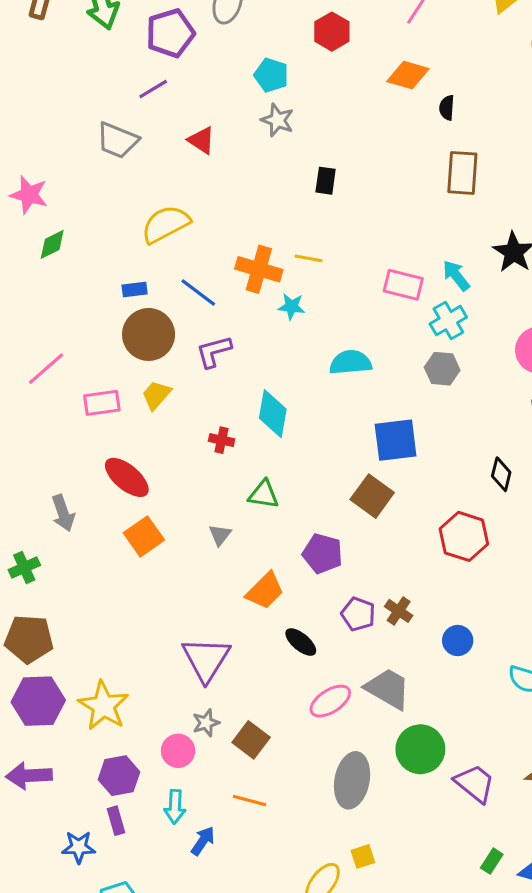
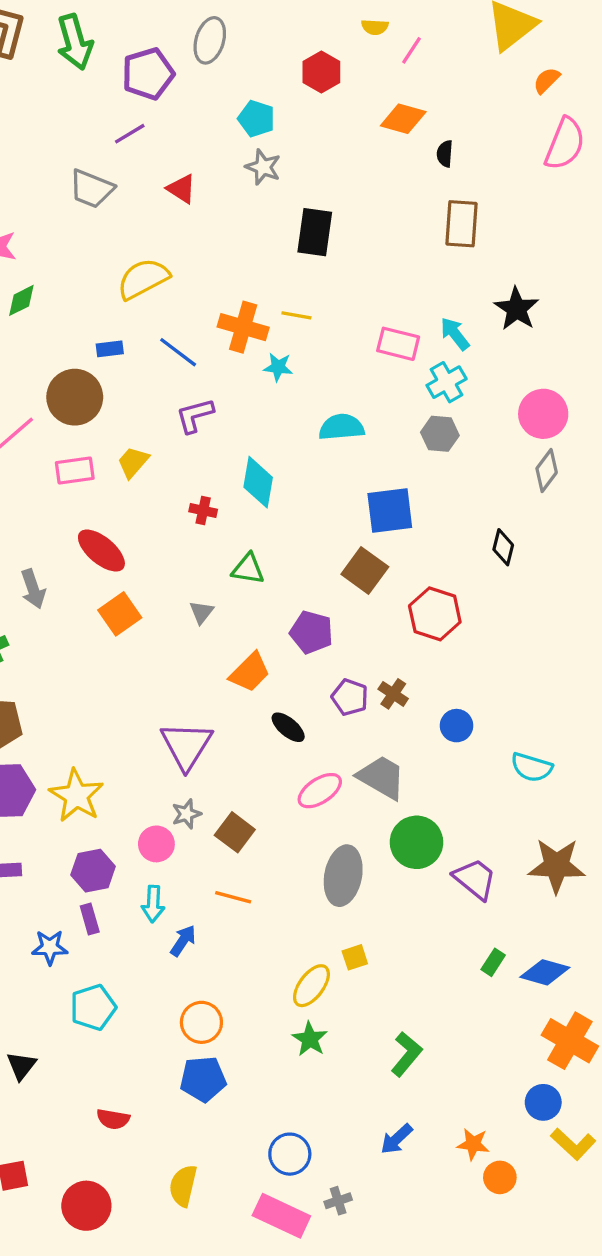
black rectangle: (326, 181) -> (315, 232), size x1.6
brown circle: (149, 334) -> (75, 397), moved
red hexagon: (464, 536) -> (435, 614), moved

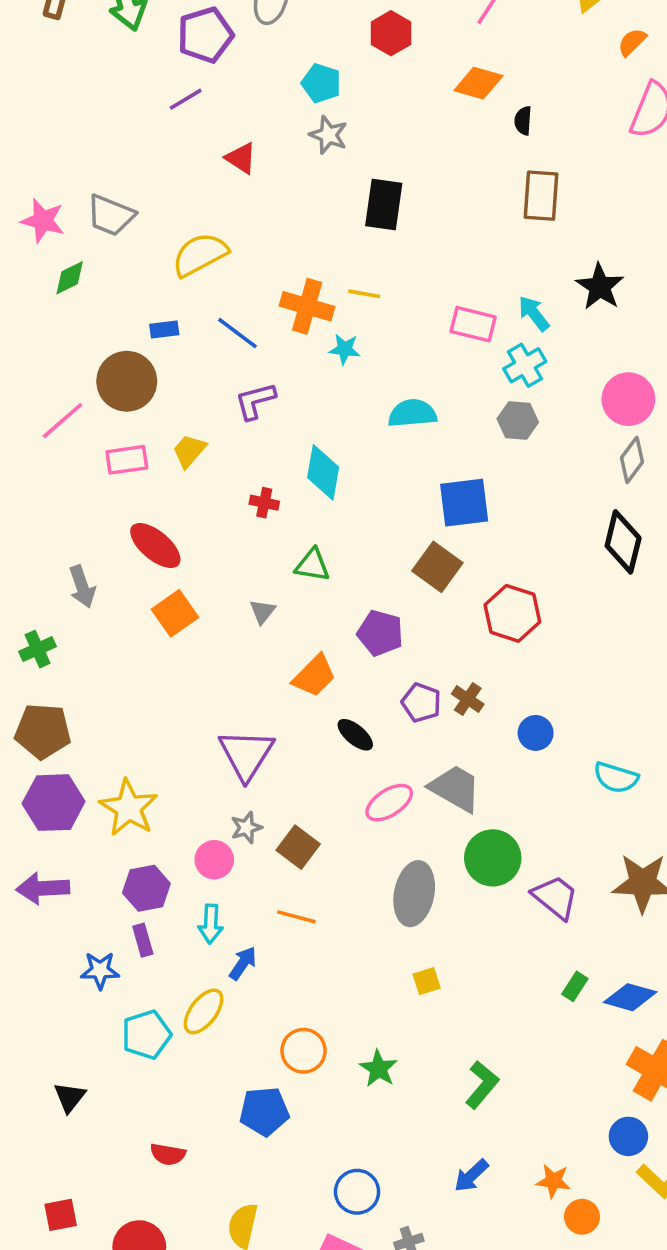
gray trapezoid: (91, 189) -> (111, 215), moved
black diamond: (503, 547) -> (623, 542), moved, size x1.6
yellow ellipse: (311, 986) -> (204, 1011), moved
orange circle: (201, 1022) -> (303, 1051), moved

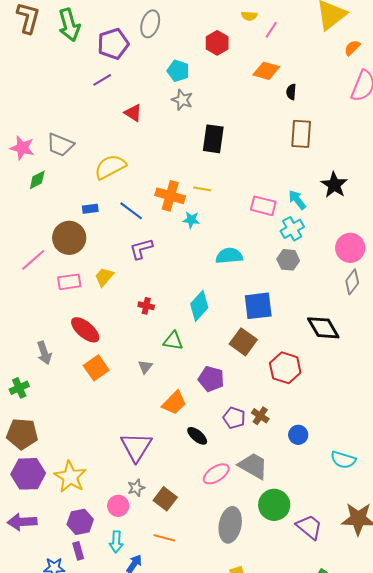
cyan diamond: (323, 472) -> (199, 306), moved, turned 32
black diamond: (623, 542) -> (323, 328), moved, turned -44

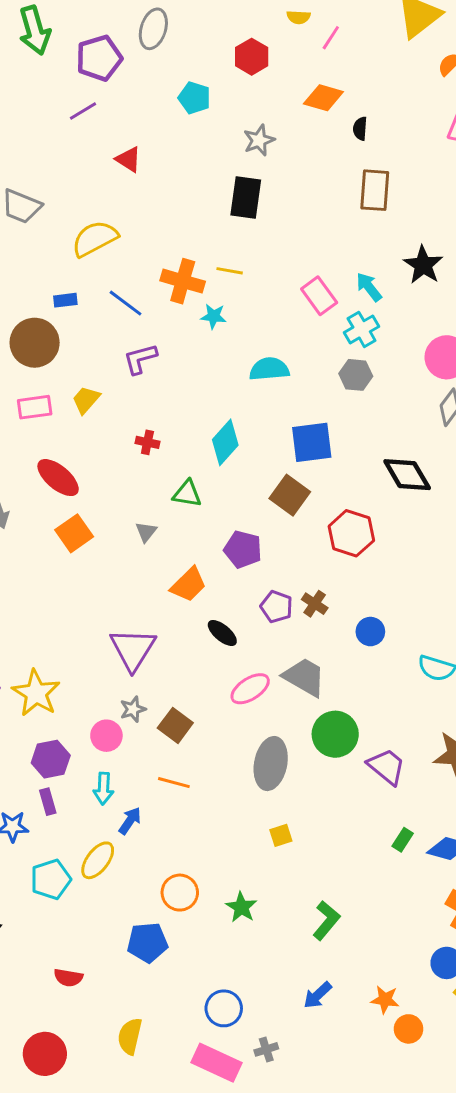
gray star: (182, 100) -> (259, 140), moved, turned 30
pink rectangle: (263, 206) -> (319, 296), turned 40

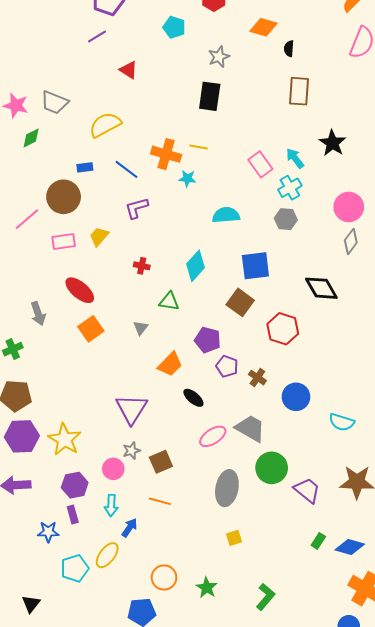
purple pentagon: (277, 607) -> (227, 366), moved
blue circle: (370, 632) -> (296, 397), size x1.4
brown square: (175, 725) -> (161, 462), turned 30

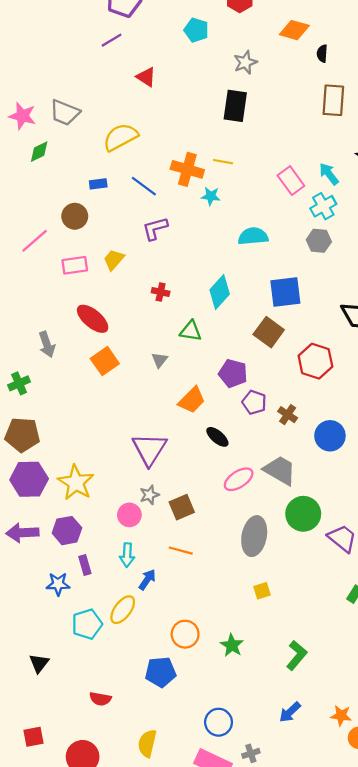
brown circle: (64, 197) -> (75, 216), size x0.7
purple hexagon: (75, 485) -> (67, 531), moved

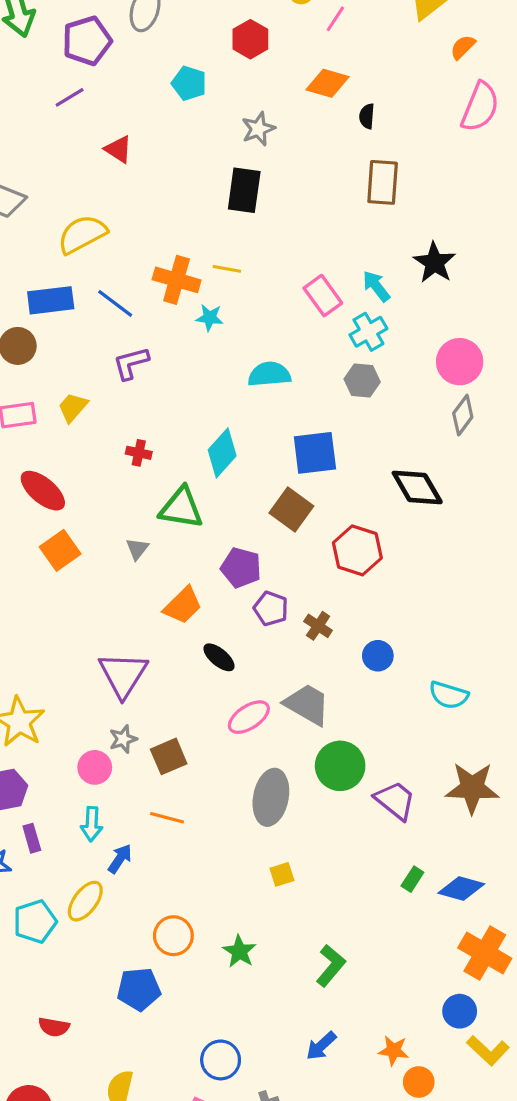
blue rectangle: (98, 184) -> (51, 300), size x1.8
green triangle: (191, 331) -> (181, 508), size x1.4
blue circle: (330, 436) -> (378, 656), size x0.7

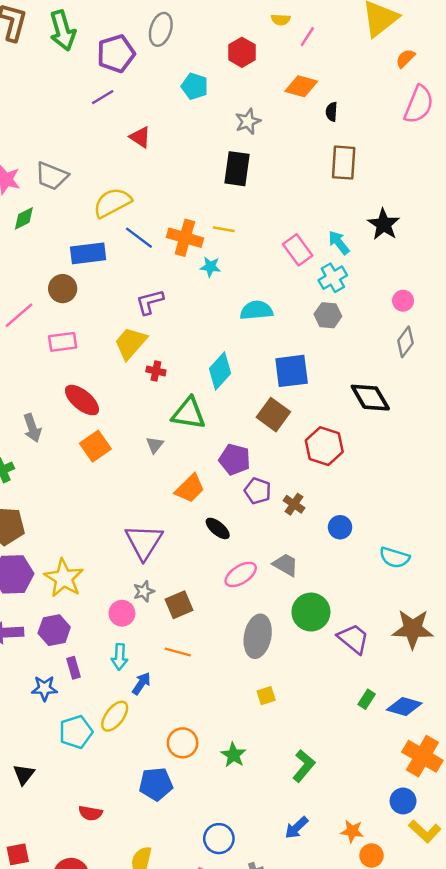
blue line: (115, 303) -> (139, 238), moved
pink circle: (460, 362) -> (403, 301), size x0.6
yellow trapezoid: (73, 407) -> (130, 343), moved, size x1.4
gray trapezoid: (307, 705) -> (286, 565), size x0.7

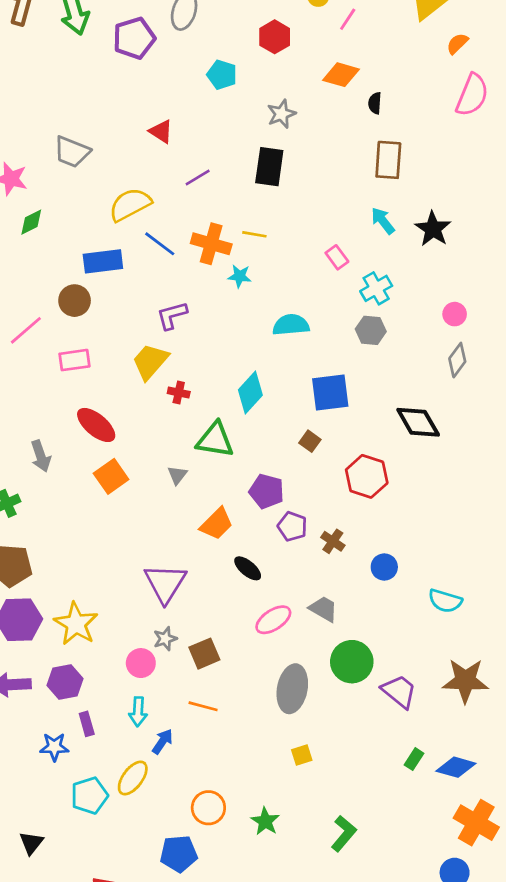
purple line: (103, 97) -> (198, 177), moved
gray trapezoid: (52, 176) -> (72, 152), moved
cyan arrow: (339, 243) -> (383, 221), moved
pink rectangle: (298, 250) -> (337, 257), size x0.7
brown square: (273, 415) -> (310, 441), size x0.6

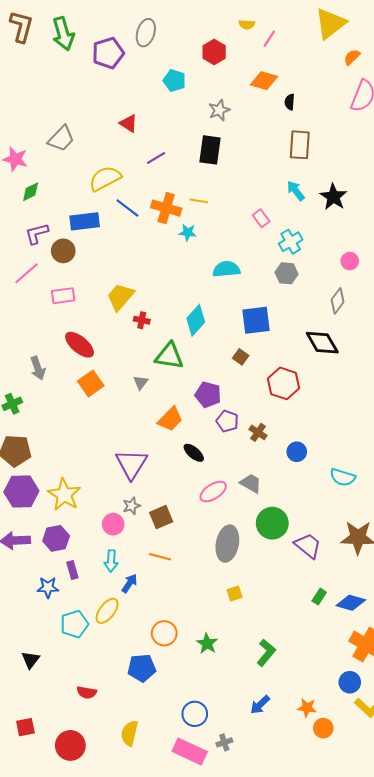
gray trapezoid: (72, 152) -> (61, 139), turned -68
purple L-shape: (172, 315) -> (37, 234), moved
gray diamond: (457, 360) -> (338, 301), moved

